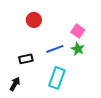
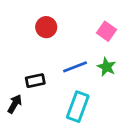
pink square: (78, 31) -> (107, 31), moved
black arrow: (15, 84) -> (15, 104), moved

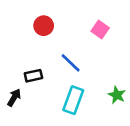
blue line: (75, 67) -> (71, 63), turned 65
green star: (107, 67) -> (117, 95), moved

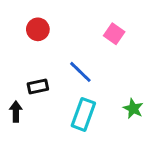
red circle: (44, 26) -> (38, 29), moved
black arrow: (14, 98) -> (16, 111), turned -30

